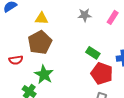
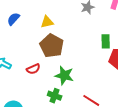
green rectangle: (93, 53) -> (106, 41), turned 72

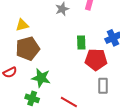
brown pentagon: (52, 46) -> (28, 49), turned 30

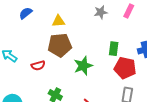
green star: (41, 78) -> (83, 66), moved, turned 30

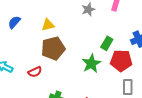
green rectangle: (114, 49) -> (107, 43), turned 32
green star: (83, 66) -> (91, 63), moved

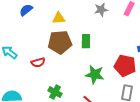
green rectangle: (107, 43) -> (86, 41), moved, turned -40
green star: (91, 63) -> (95, 75), moved, turned 30

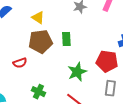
yellow triangle: (59, 18) -> (38, 18), turned 40
green star: (95, 75) -> (77, 72), turned -30

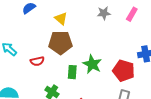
green rectangle: (66, 39) -> (72, 72), moved
green star: (77, 72) -> (92, 64), moved, turned -30

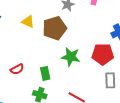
brown pentagon: (60, 43) -> (55, 28), moved
green rectangle: (72, 72) -> (45, 73), moved

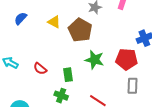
brown pentagon: (55, 28) -> (80, 30), turned -30
red semicircle: (17, 69) -> (40, 69), turned 64

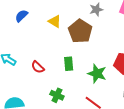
green star: (94, 60) -> (97, 74), moved
green rectangle: (68, 75) -> (69, 64), moved

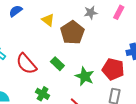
green rectangle: (69, 64) -> (57, 64), turned -48
red semicircle: (38, 67) -> (26, 64), size x1.6

